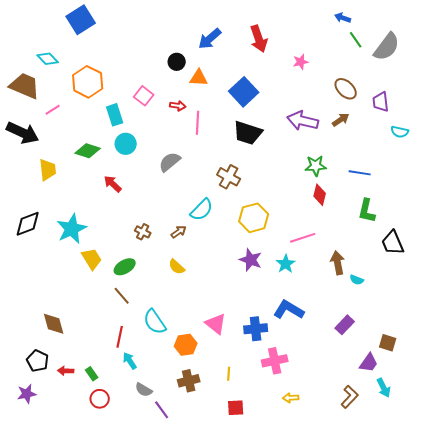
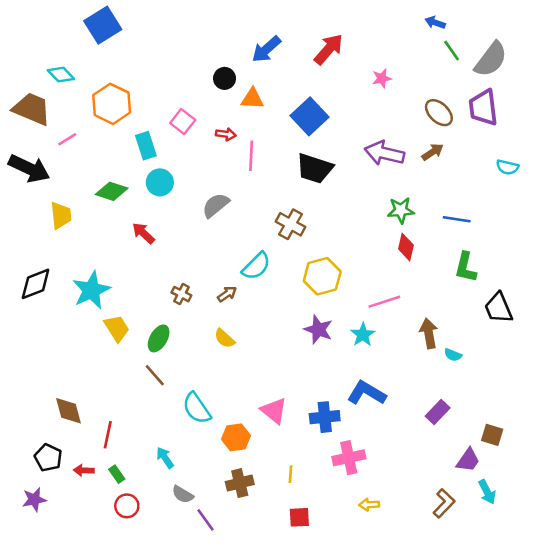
red arrow: (259, 39) -> (329, 49), turned -120
purple trapezoid: (381, 102) -> (483, 108), moved, size x1.4
green ellipse: (125, 267) -> (159, 338), turned -30
red line: (120, 337) -> (108, 435), moved

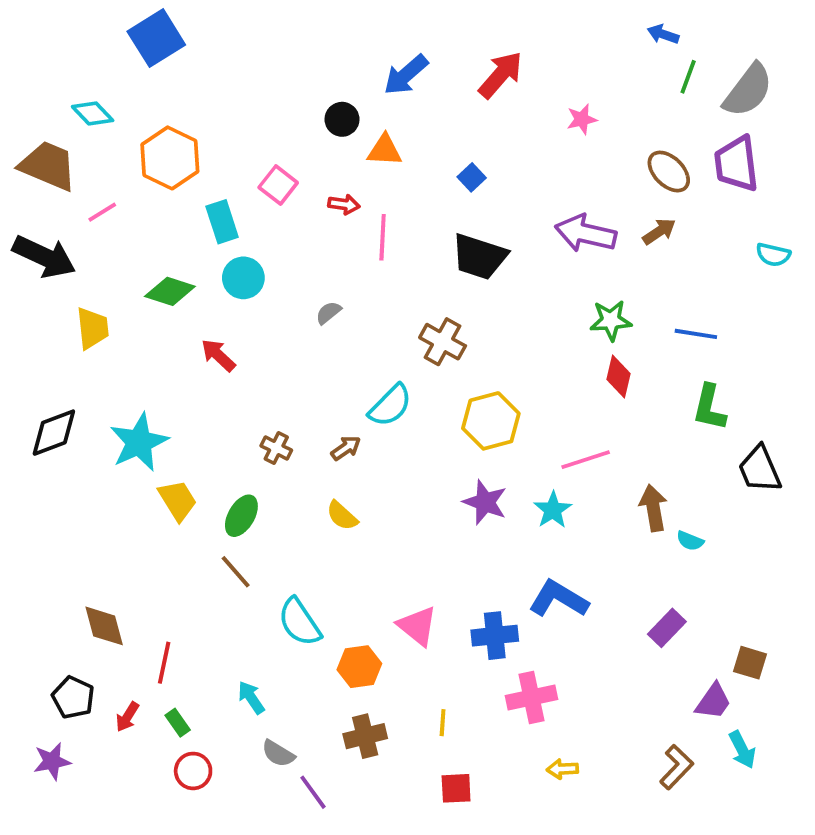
green line: (452, 50) -> (688, 77), turned 55
blue square: (310, 116) -> (472, 177), size x0.5
gray semicircle: (216, 205) -> (328, 313), size x0.6
red arrow: (84, 470) -> (127, 717), turned -60

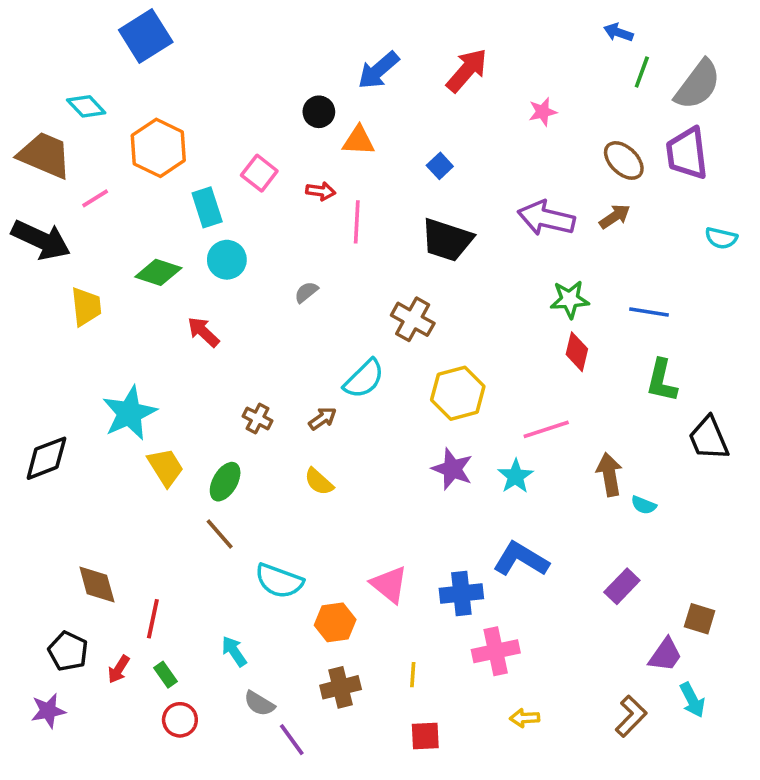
black diamond: (54, 433) -> (46, 458), moved
cyan semicircle: (299, 622) -> (279, 581), turned -36

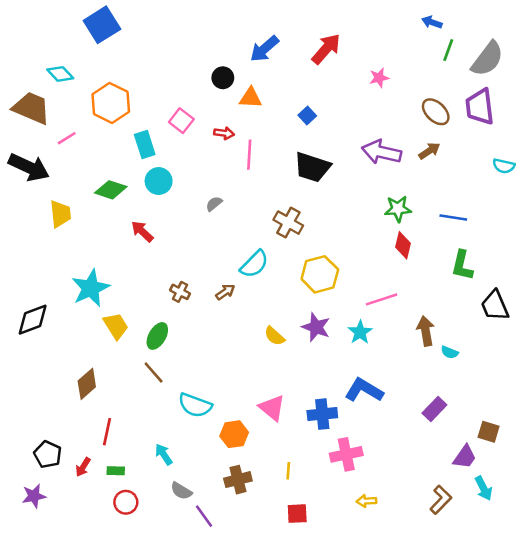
yellow semicircle: (319, 482) -> (274, 336), moved
brown diamond: (97, 584) -> (87, 384), moved, turned 64
green rectangle: (166, 675) -> (116, 471), turned -54

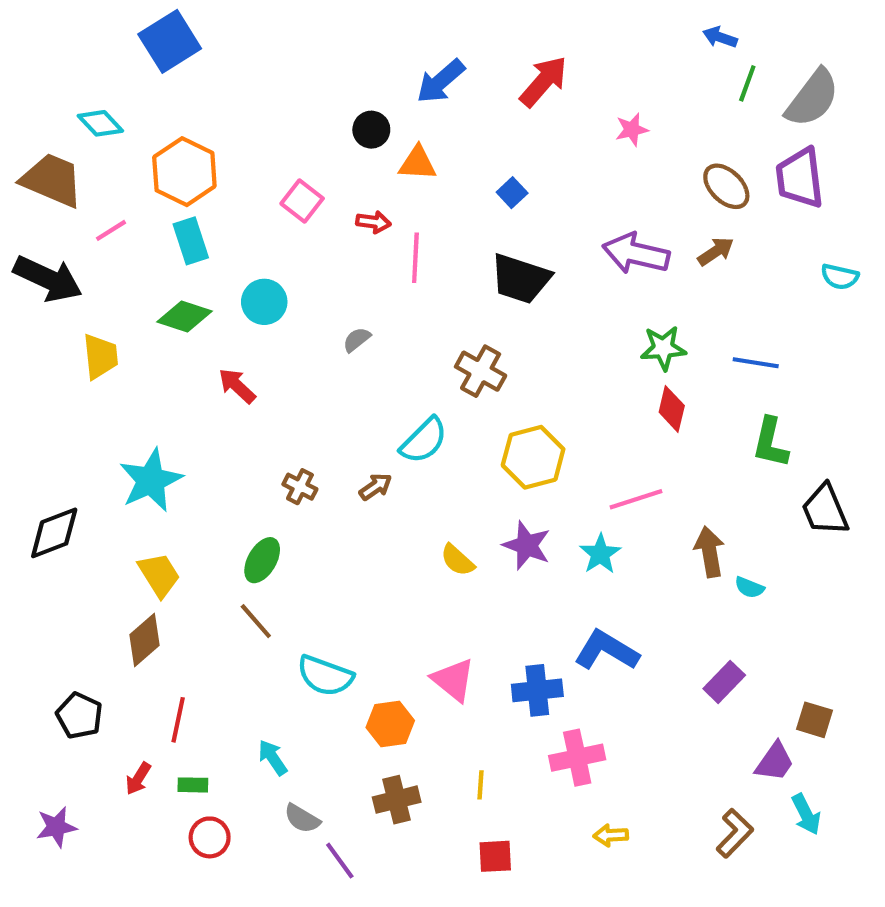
cyan rectangle: (145, 145) -> (191, 241), moved
yellow trapezoid: (116, 326) -> (159, 575), moved
black pentagon: (48, 454) -> (79, 716), moved

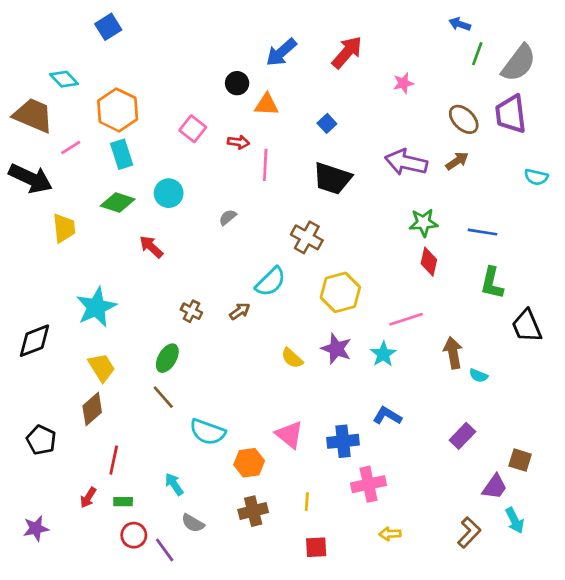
blue square: (170, 41) -> (108, 27), size x0.7
blue L-shape: (607, 650) -> (387, 416), size x0.7
black pentagon: (79, 716) -> (41, 440), moved
purple line: (340, 861) -> (165, 550), moved

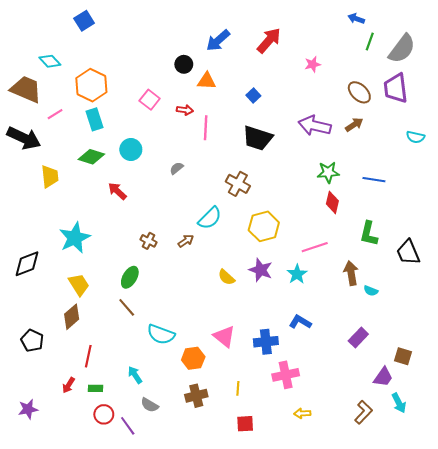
green L-shape: (492, 283) -> (369, 234), moved

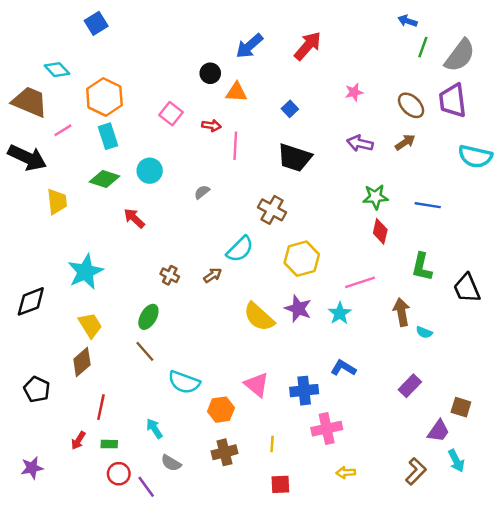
pink star: (313, 64) -> (354, 92), moved
purple arrow: (315, 126) -> (360, 143), size x0.7
cyan semicircle: (415, 137) -> (475, 156), size x1.6
yellow semicircle: (226, 277) -> (259, 317), size x1.6

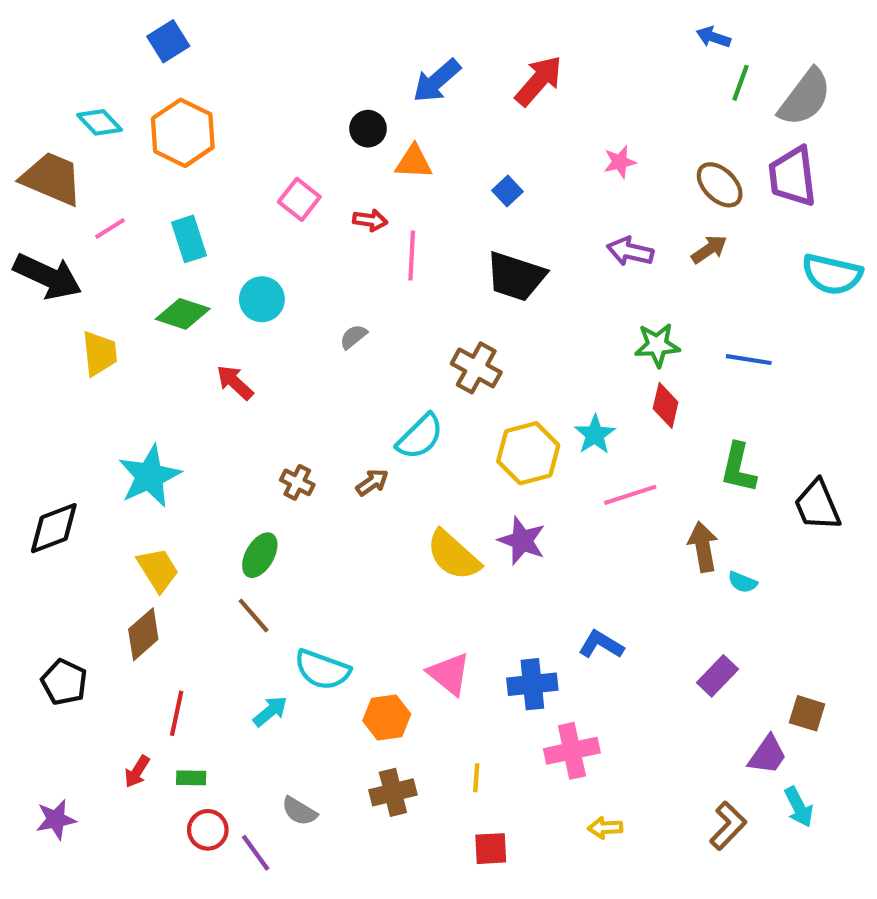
orange hexagon: (104, 97) -> (183, 133), moved
cyan star: (340, 313) -> (595, 434), moved
cyan arrow: (154, 429) -> (270, 711), moved, turned 84

